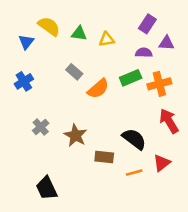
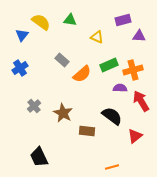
purple rectangle: (147, 24) -> (123, 20), turned 42
green triangle: (79, 33) -> (70, 20), moved
yellow triangle: (107, 39) -> (97, 37), moved, turned 32
purple semicircle: (144, 53) -> (120, 88), moved
orange line: (134, 173) -> (112, 167), moved

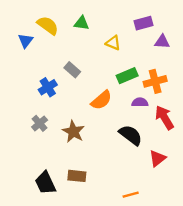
blue cross: (20, 68) -> (48, 87), moved
orange semicircle: (82, 74) -> (101, 100), moved
brown rectangle: (87, 131) -> (77, 176), moved

